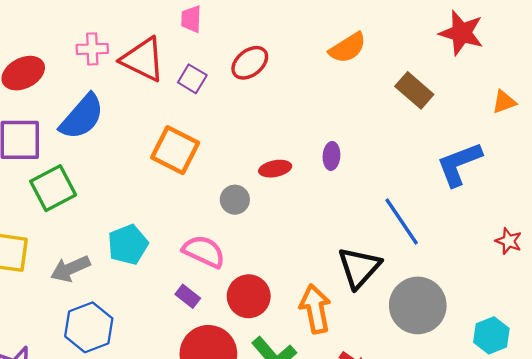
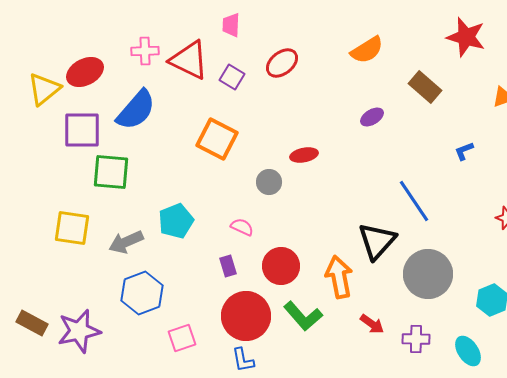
purple ellipse: (331, 156) -> (372, 117), moved, turned 55
blue L-shape: (459, 164) -> (464, 151), size x0.5
green square: (53, 188) -> (111, 172), turned 33
pink semicircle: (204, 251) -> (242, 227), size x0.6
purple rectangle: (188, 296) -> (228, 266), turned 35

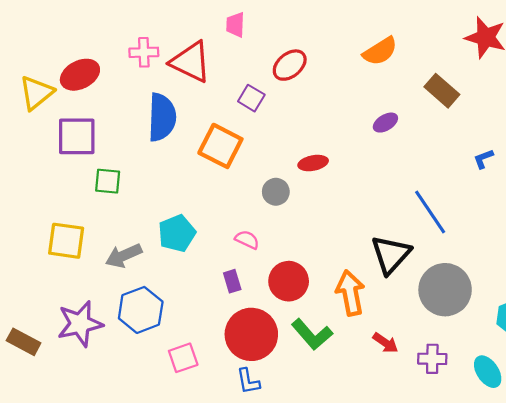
purple square: (232, 77) -> (251, 98), moved
blue semicircle: (136, 110) -> (162, 117), moved, turned -39
green square: (111, 172) -> (108, 181), size x0.7
purple star: (79, 331) -> (80, 324), moved

